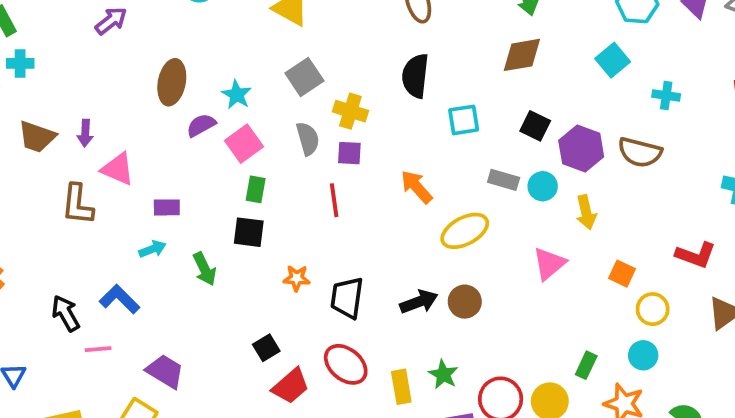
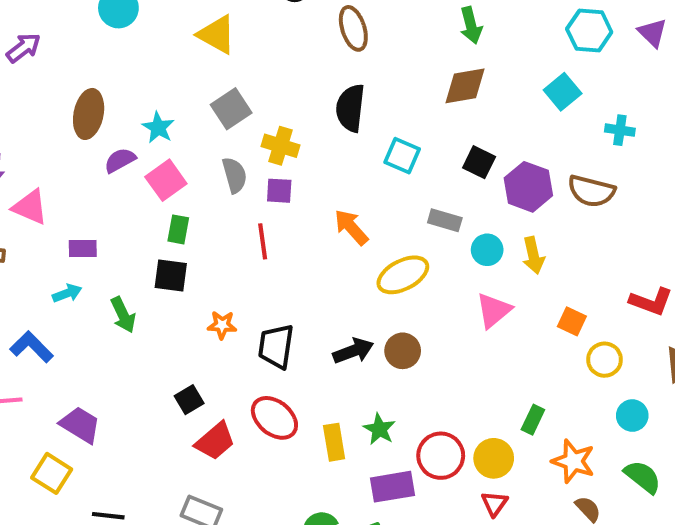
cyan square: (464, 120) -> (402, 156), turned 32
cyan circle: (543, 186) -> (487, 250), moved
cyan circle: (643, 355) -> (632, 416), moved

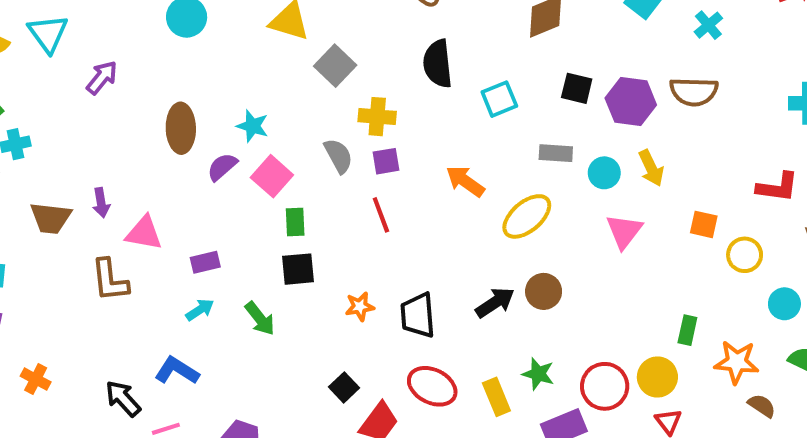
gray square: (231, 109) -> (335, 66), moved
cyan cross: (620, 130) -> (708, 25), turned -36
cyan square: (402, 156) -> (499, 99), turned -33

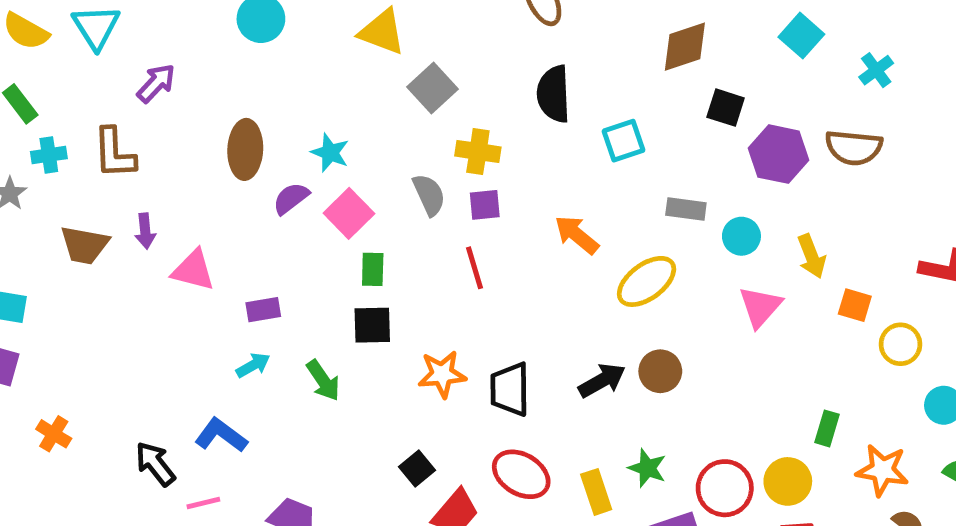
black square: (577, 88) -> (726, 108), moved
yellow arrow: (651, 168) -> (812, 256), moved
brown L-shape: (110, 280) -> (114, 153), moved
orange star: (360, 306) -> (442, 374), size x1.4

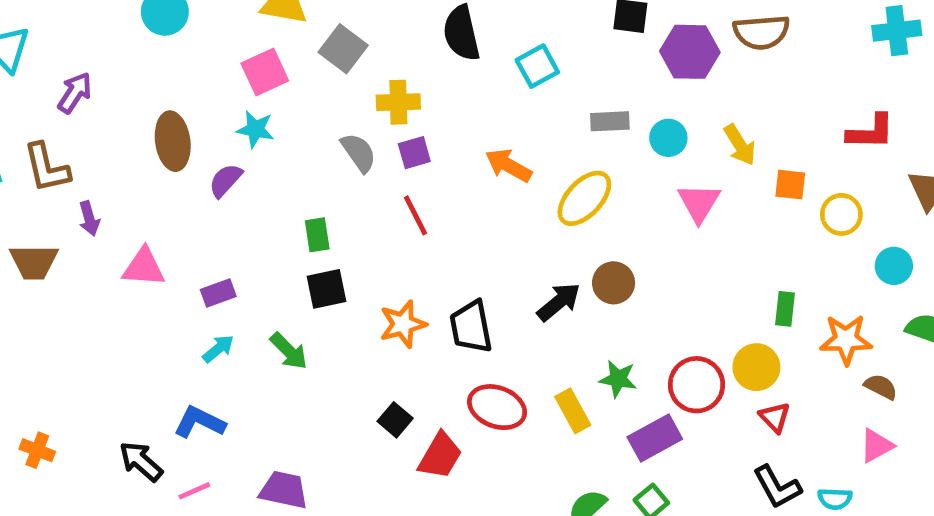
pink square: (349, 213) -> (265, 72), moved, turned 30
purple arrow: (145, 231) -> (89, 218), moved

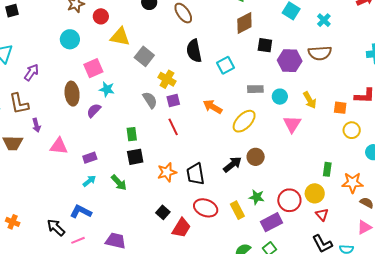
pink square: (265, 72) -> (93, 68), moved
yellow cross: (398, 102) -> (167, 79), turned 30
orange square: (790, 185) -> (340, 108), moved

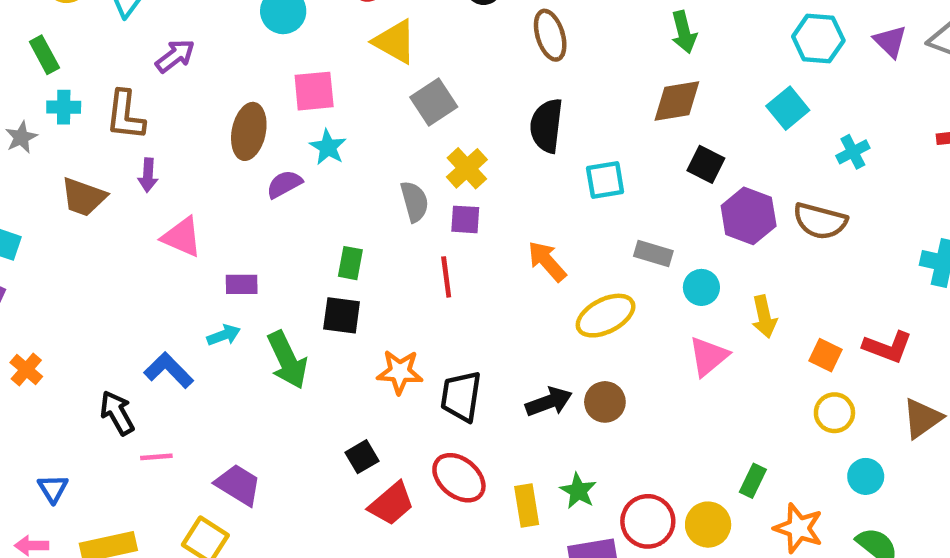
green arrow: (119, 183) -> (287, 360), size x1.4
blue L-shape: (81, 212) -> (169, 370), moved

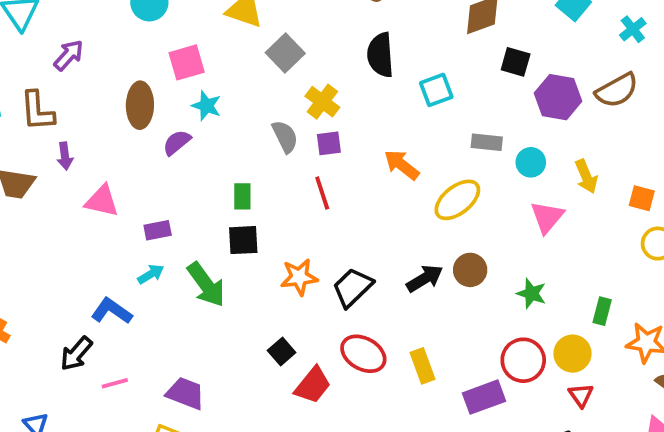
brown semicircle: (820, 221) -> (617, 90), turned -33
black trapezoid: (461, 396) -> (353, 287), turned 48
black arrow: (117, 413) -> (76, 354), turned -99
green star: (578, 491) -> (531, 293), moved

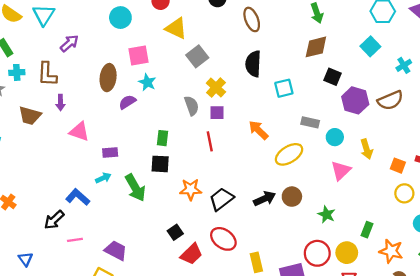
yellow rectangle: (423, 366) -> (256, 262), moved

